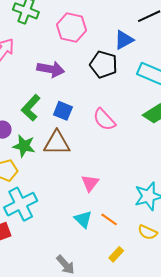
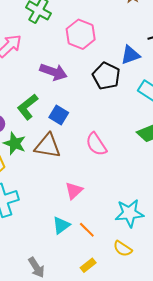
pink semicircle: (104, 120) -> (96, 144), moved
cyan triangle: (83, 219) -> (61, 225), turned 30

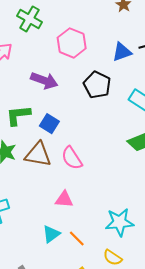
blue triangle: (130, 55) -> (122, 52), moved
green L-shape: (28, 107) -> (18, 115), turned 32
pink semicircle: (96, 144) -> (72, 158), moved
pink triangle: (74, 191) -> (64, 199), turned 48

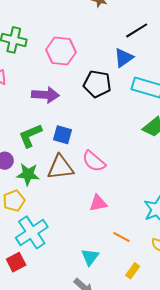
blue triangle: (122, 52) -> (124, 58), moved
cyan triangle: (51, 234) -> (90, 257), moved

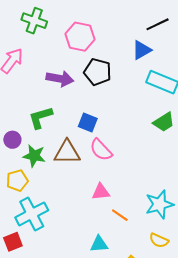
black pentagon: (97, 84) -> (98, 72), moved
blue square: (62, 135) -> (88, 122), moved
orange line: (121, 237) -> (120, 215), moved
cyan triangle: (90, 257) -> (99, 244), moved, turned 42

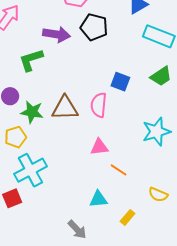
green L-shape: (40, 117) -> (31, 60), moved
blue square: (88, 122) -> (120, 82), moved
pink semicircle: (101, 150) -> (99, 105), turned 50
cyan star: (159, 204) -> (156, 132), moved

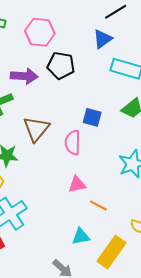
brown triangle: (65, 108) -> (36, 129), moved, turned -44
yellow rectangle: (127, 217) -> (111, 252), size x2.0

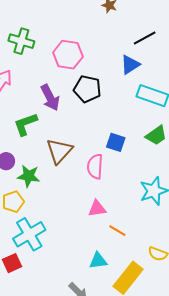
purple arrow: (24, 76) -> (50, 98), turned 56

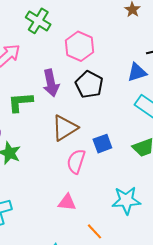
blue square: (116, 142) -> (102, 144), turned 36
brown triangle: (59, 151) -> (65, 128), moved
orange line: (117, 231) -> (95, 231), moved

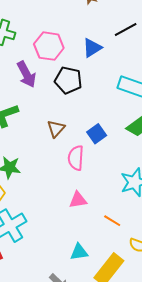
blue triangle: (137, 72) -> (92, 48), moved
purple arrow: (51, 83) -> (26, 74), moved
brown triangle: (65, 128) -> (56, 129), size x0.7

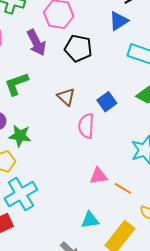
blue triangle: (92, 48) -> (119, 21), moved
brown triangle: (56, 129) -> (66, 97), turned -30
pink triangle: (78, 200) -> (98, 176), moved

